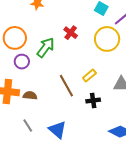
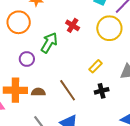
orange circle: (15, 38) -> (19, 22), moved
brown line: (66, 86) -> (68, 90), moved

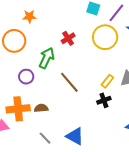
red cross: (73, 25) -> (68, 38), turned 32
yellow rectangle: (95, 66) -> (107, 81), moved
brown line: (68, 90) -> (69, 82), moved

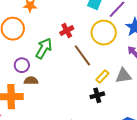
brown line: (69, 82) -> (82, 55), moved
brown semicircle: (41, 108) -> (31, 81), moved

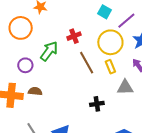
yellow rectangle: (102, 77) -> (110, 67), moved, turned -72
brown semicircle: (31, 81) -> (35, 91), moved

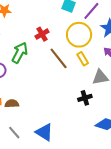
brown semicircle: (35, 91) -> (12, 104), moved
black cross: (97, 104) -> (85, 98), moved

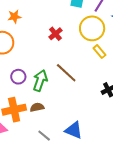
green arrow: (20, 53) -> (40, 81), moved
brown line: (59, 58) -> (66, 73), moved

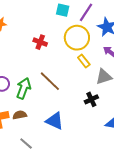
red cross: (55, 34) -> (40, 42), turned -32
blue triangle: (74, 130) -> (55, 121), moved

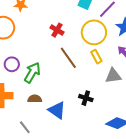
brown line: (50, 81) -> (68, 58), moved
black cross: (91, 99) -> (86, 98), moved, turned 32
brown semicircle: (20, 115) -> (35, 99), moved

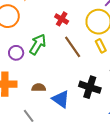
green arrow: (32, 73) -> (38, 44), moved
black cross: (86, 98) -> (90, 87), size x1.5

